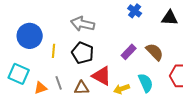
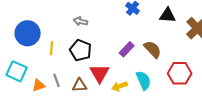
gray arrow: (83, 24) -> (81, 21), size x0.6
red triangle: (102, 76) -> (100, 73), turned 30

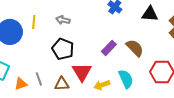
yellow line: (52, 48) -> (34, 22), moved

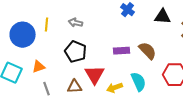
purple rectangle: (109, 48) -> (122, 51), turned 42
gray line: (39, 79) -> (47, 89), moved
orange triangle: (21, 84) -> (39, 67), moved

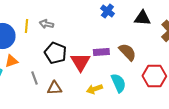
gray arrow: (76, 23) -> (46, 24), moved
orange triangle: (39, 67) -> (11, 61), moved
red triangle: (95, 75) -> (80, 62), moved
gray line: (47, 89) -> (34, 78), moved

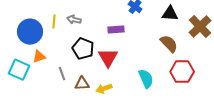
purple rectangle: (101, 52) -> (116, 30), moved
brown semicircle: (127, 52) -> (169, 44), moved
yellow arrow: (94, 89) -> (104, 89), moved

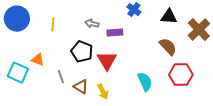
gray arrow: (74, 20) -> (92, 24), moved
blue circle: (30, 32) -> (17, 19), moved
orange triangle: (39, 57) -> (38, 60), turned 40
brown triangle: (82, 84) -> (81, 87), turned 35
yellow arrow: (104, 89) -> (103, 92), turned -98

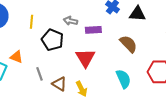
black triangle: (169, 17) -> (137, 14), moved
brown semicircle: (168, 47) -> (128, 44), moved
black pentagon: (82, 52) -> (52, 40), moved

